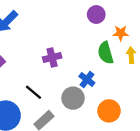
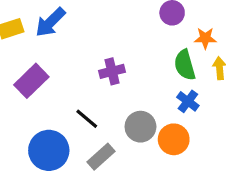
blue cross: (87, 80) -> (188, 101), moved
orange circle: (109, 111) -> (174, 139), moved

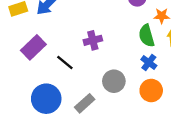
black line: (87, 119) -> (65, 63), moved
orange circle: (174, 139) -> (151, 90), moved

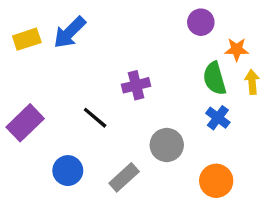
purple rectangle: (33, 47) -> (25, 123), moved
orange circle: (151, 90) -> (216, 181), moved
blue circle: (46, 99) -> (68, 171), size x0.7

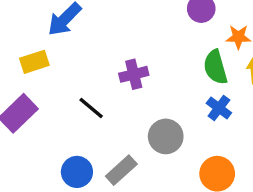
yellow rectangle: (27, 39) -> (34, 62), moved
blue circle: (68, 171) -> (77, 172), moved

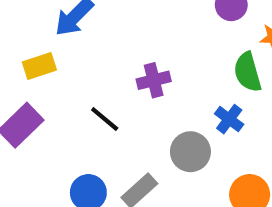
blue cross: (219, 108) -> (229, 119), moved

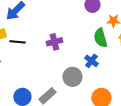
black line: (105, 119) -> (17, 42), moved, turned -35

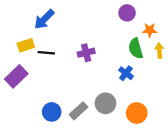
gray circle: (72, 77) -> (105, 103), moved

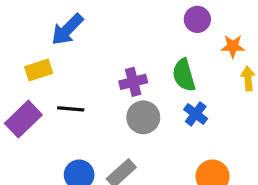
green semicircle: (136, 48) -> (184, 75), moved
black line: (46, 53) -> (71, 109), moved
gray circle: (105, 103) -> (143, 117), moved

